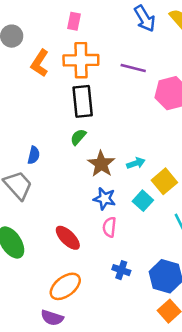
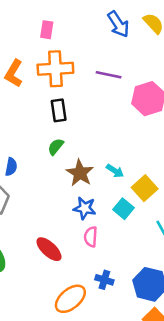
black rectangle: (83, 101) -> (59, 110), size x0.7
cyan arrow: (136, 163) -> (115, 171), turned 54
orange ellipse: (65, 286) -> (70, 299), moved

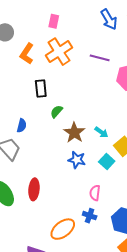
orange cross: (55, 69) -> (59, 52), turned -32
black rectangle: (59, 110) -> (41, 89), moved
pink semicircle: (91, 237) -> (95, 193), moved
red ellipse: (49, 249) -> (34, 189), moved, turned 50

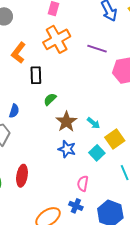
orange L-shape: (27, 54) -> (19, 53), moved

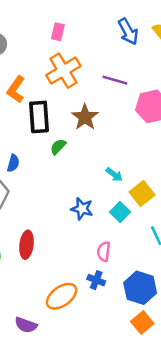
black rectangle: (36, 75) -> (39, 117), size x1.4
brown star: (66, 122) -> (85, 117), moved

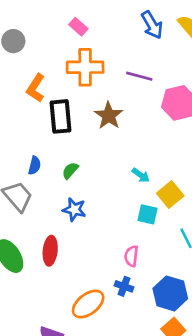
pink rectangle: (58, 32) -> (78, 27), turned -60
orange cross: (63, 71) -> (85, 67), turned 32
green semicircle: (58, 147) -> (70, 170), moved
blue star: (82, 209) -> (74, 210), moved
cyan square: (120, 212) -> (147, 214), turned -30

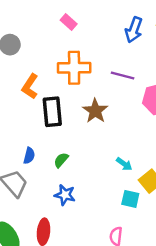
blue arrow: (152, 25) -> (134, 30), turned 50
pink rectangle: (78, 27) -> (69, 22), moved

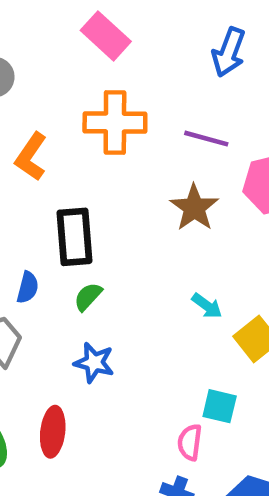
pink rectangle: (69, 22) -> (106, 36), size x1.5
brown star: (95, 111) -> (194, 208), moved
black rectangle: (52, 112) -> (75, 237), moved
cyan square: (130, 199) -> (220, 406), moved

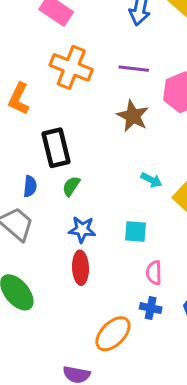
orange cross: (115, 122) -> (71, 67), turned 30
cyan square: (220, 406) -> (136, 231), moved
red ellipse: (53, 432) -> (80, 268), moved

